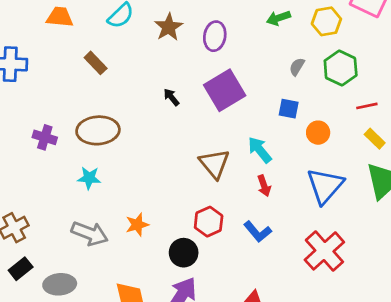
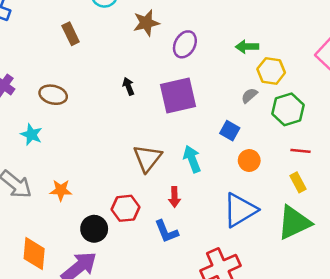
yellow hexagon: (326, 21) -> (271, 71), moved
brown ellipse: (98, 130) -> (53, 95), size x0.7
red arrow: (264, 186) -> (174, 197), moved

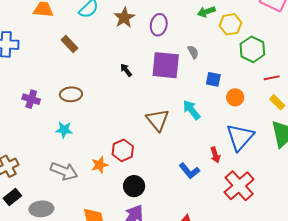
purple square: (178, 96) -> (166, 65), turned 36
gray semicircle: (249, 96) -> (193, 52), moved, turned 120
red arrow: (174, 197) -> (215, 155), moved
red hexagon: (125, 208) -> (123, 150), moved

